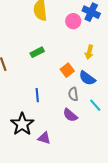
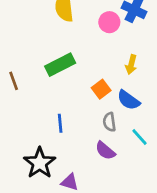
green rectangle: (37, 52) -> (60, 65), size x1.5

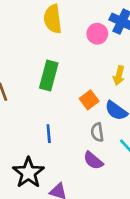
green rectangle: (60, 65) -> (49, 76), turned -48

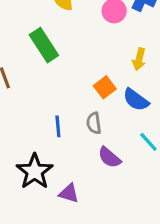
green rectangle: (49, 76) -> (44, 45), moved, turned -48
gray semicircle: (97, 132) -> (94, 123), moved

